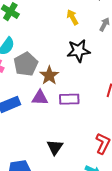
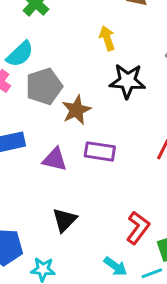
yellow arrow: (72, 17) -> (107, 38), moved
purple triangle: (40, 98) -> (55, 159), moved

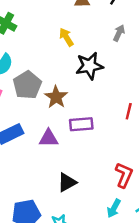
black triangle: (65, 220) -> (67, 182), turned 30
cyan arrow: (115, 266) -> (114, 208), turned 96

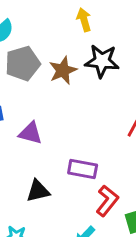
brown star: (56, 97) -> (63, 70), moved
purple rectangle: (81, 124) -> (83, 169), moved

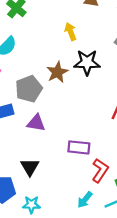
gray pentagon: (23, 64) -> (29, 89), moved
black triangle: (38, 191) -> (30, 167), moved, turned -42

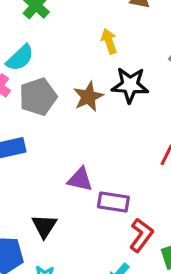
gray pentagon: (29, 89) -> (38, 97), moved
purple triangle: (36, 123) -> (80, 180), moved

